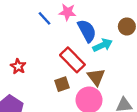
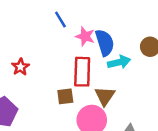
pink star: (68, 12) -> (85, 36), moved
red rectangle: (72, 60) -> (82, 72), turned 35

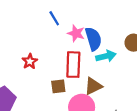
red star: (20, 67) -> (30, 61), moved
brown triangle: (105, 96) -> (93, 86), turned 30

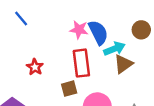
blue line: (54, 18) -> (21, 18), moved
brown triangle: (93, 86) -> (123, 64), moved

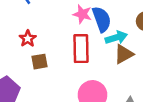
red star: (35, 67) -> (28, 39), moved
brown square: (69, 89) -> (40, 62), moved

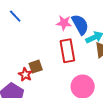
red star: (28, 39) -> (25, 74), moved

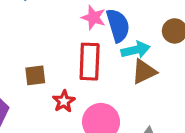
red star: (25, 74) -> (64, 101), moved

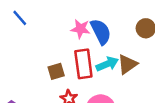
cyan arrow: (136, 50) -> (107, 64), moved
brown square: (35, 75) -> (56, 71), moved

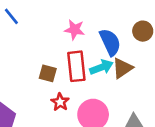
blue semicircle: (101, 32) -> (110, 42), moved
brown square: (56, 71) -> (48, 73), turned 30

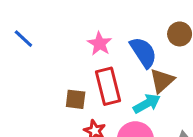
pink star: (75, 30) -> (100, 44), turned 30
cyan arrow: (101, 67) -> (147, 104), moved

